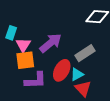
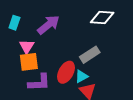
cyan rectangle: (11, 33) -> (14, 23), moved
purple arrow: (51, 43) -> (48, 25), moved

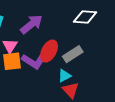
red ellipse: (66, 72) -> (49, 51), moved
purple L-shape: (39, 83) -> (34, 61), moved, turned 35

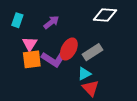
purple arrow: (32, 24) -> (51, 22), size x0.7

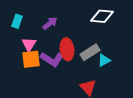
red ellipse: (69, 49) -> (67, 49), turned -35
cyan triangle: (84, 74) -> (104, 60), moved

